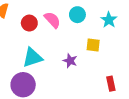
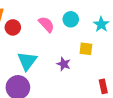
red circle: (29, 23) -> (13, 27), moved
cyan triangle: (32, 58) -> (27, 61), turned -35

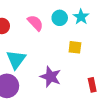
cyan star: (101, 24) -> (81, 17), moved
purple star: (64, 64) -> (51, 77), moved, size x1.5

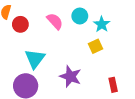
cyan star: (81, 17) -> (102, 24), moved
yellow square: (75, 47) -> (95, 46), turned -32

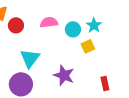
cyan circle: (80, 16) -> (73, 29), moved
pink semicircle: (55, 21) -> (49, 22), turned -54

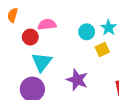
pink semicircle: (49, 22) -> (47, 24), moved
red circle: (16, 25) -> (30, 37), moved

